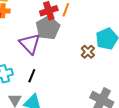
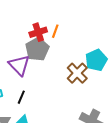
brown cross: (88, 52) -> (77, 73), size x1.5

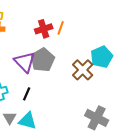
gray pentagon: (37, 49) -> (43, 60), moved

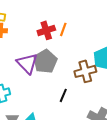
brown cross: (83, 70) -> (85, 71), turned 30
black line: (27, 94) -> (63, 95), moved

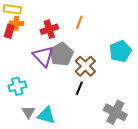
red cross: (46, 30) -> (49, 29), moved
brown cross: (85, 71) -> (85, 66), moved, turned -30

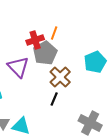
red cross: (49, 29) -> (35, 40), moved
gray pentagon: (61, 54) -> (45, 53), moved

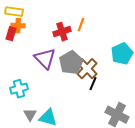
gray pentagon: (45, 53) -> (71, 63), moved
black line: (54, 99) -> (93, 84), moved

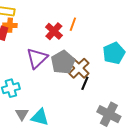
red cross: (62, 32) -> (54, 31), turned -30
purple triangle: (45, 59) -> (37, 58), turned 30

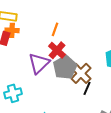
orange line: (73, 24) -> (55, 29), moved
red cross: (54, 31) -> (57, 50), moved

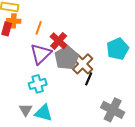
orange line: (55, 29) -> (39, 28), moved
cyan cross: (13, 93) -> (38, 84), moved

